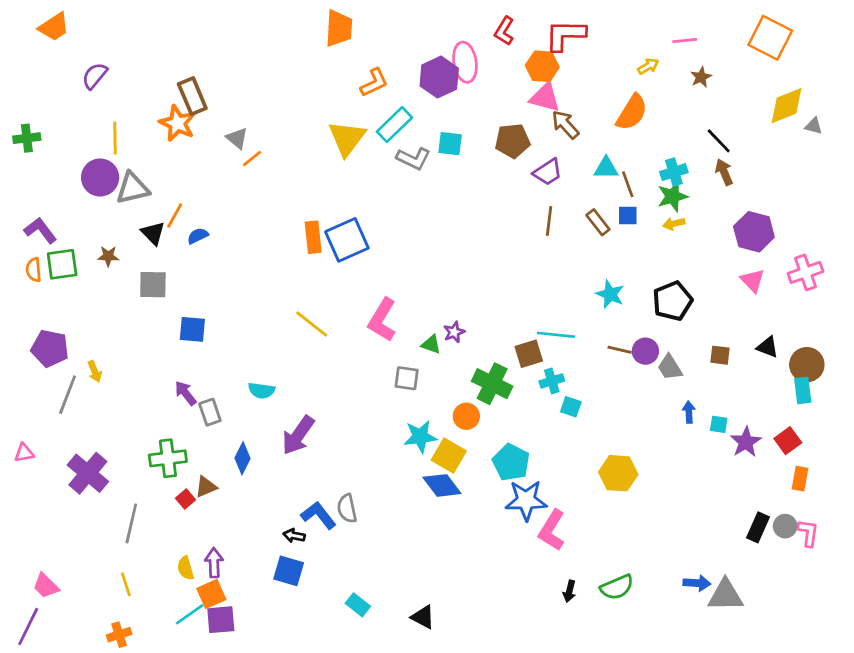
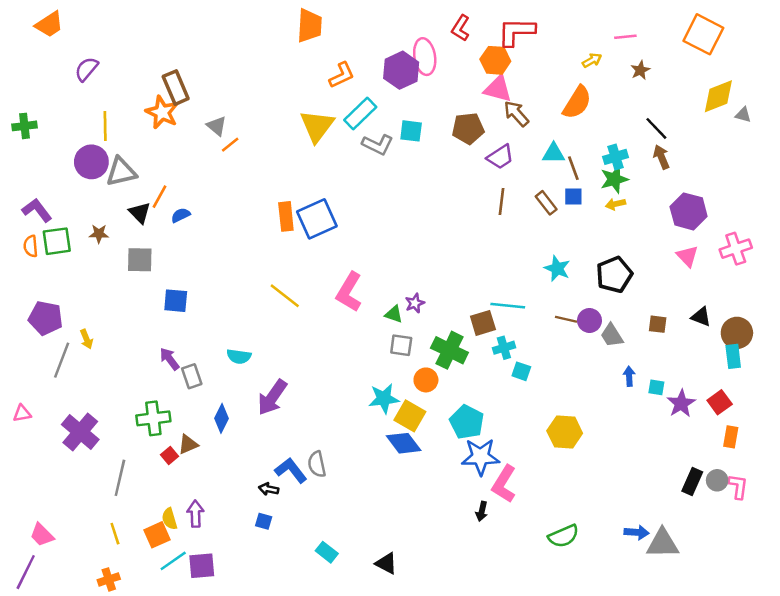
gray square: (407, 378) -> (401, 345), moved
blue square: (289, 571) -> (264, 521), size x0.6
black arrow: (569, 591) -> (482, 511), moved
orange square: (211, 594) -> (157, 535), moved

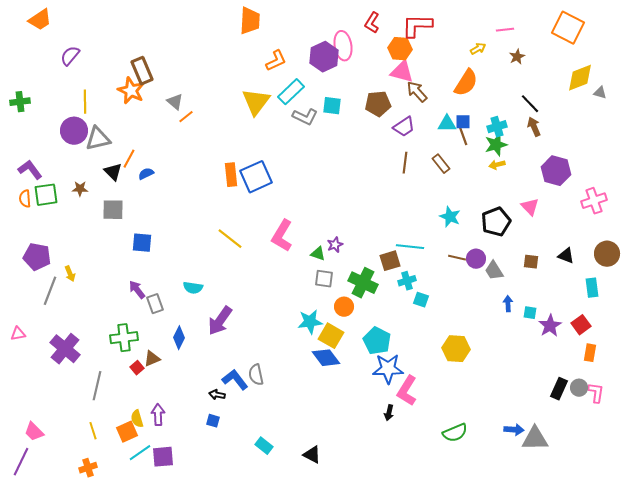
blue square: (573, 197) -> (463, 122), moved
pink triangle: (687, 256) -> (530, 207), moved
brown circle: (737, 333) -> (607, 254), moved

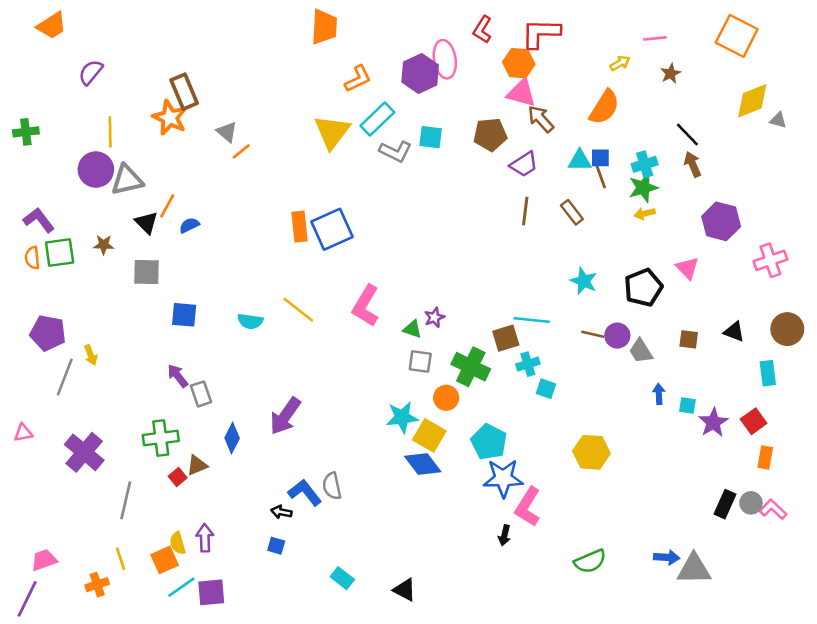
cyan semicircle: (193, 288) -> (250, 321), moved
pink L-shape: (596, 393) -> (773, 509), turned -55
pink trapezoid: (34, 432) -> (44, 560), turned 115
orange cross: (88, 468) -> (97, 585), moved

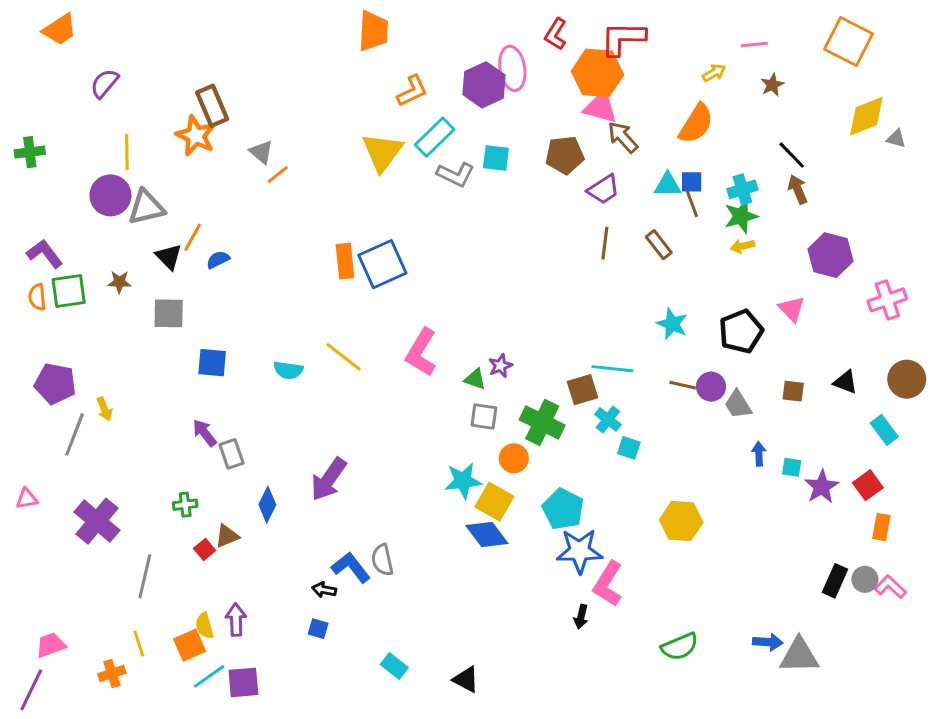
orange hexagon: (519, 63) -> (597, 73), size x1.4
cyan cross: (528, 364) -> (608, 419), turned -35
cyan rectangle: (768, 373) -> (884, 430), turned -30
green cross: (161, 438) -> (185, 505), size x0.6

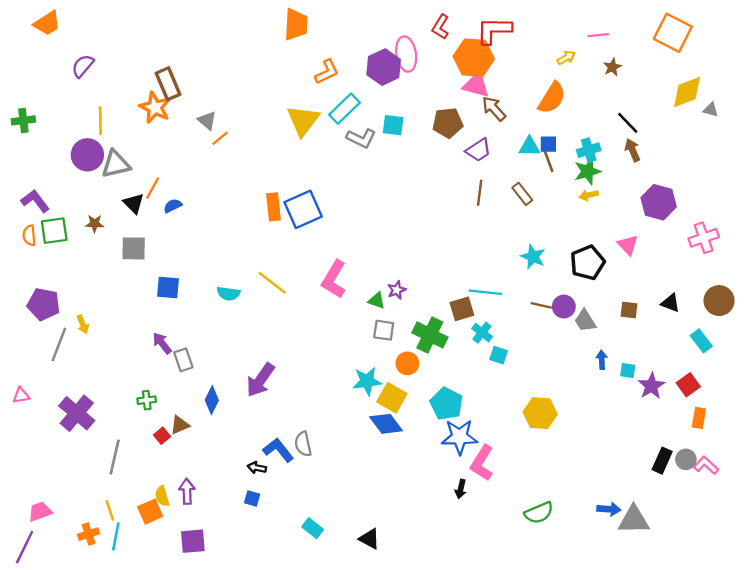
cyan line: (209, 676) -> (116, 536), moved, turned -44

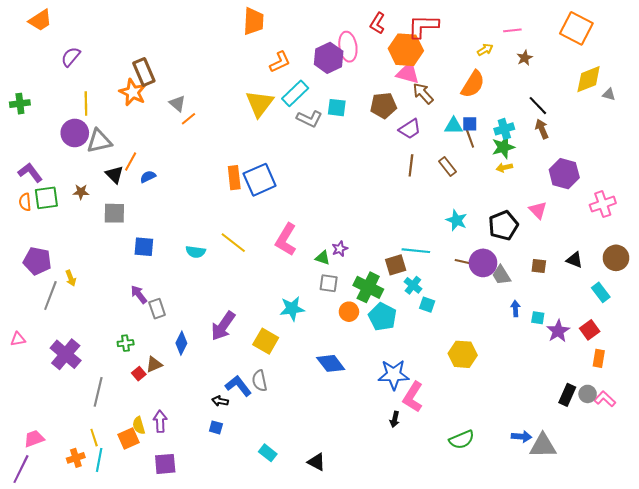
purple circle: (564, 307) -> (483, 263), size x1.4
cyan star: (367, 381) -> (292, 309), moved
yellow square: (392, 398) -> (266, 341), moved
cyan pentagon: (446, 404) -> (382, 317), moved

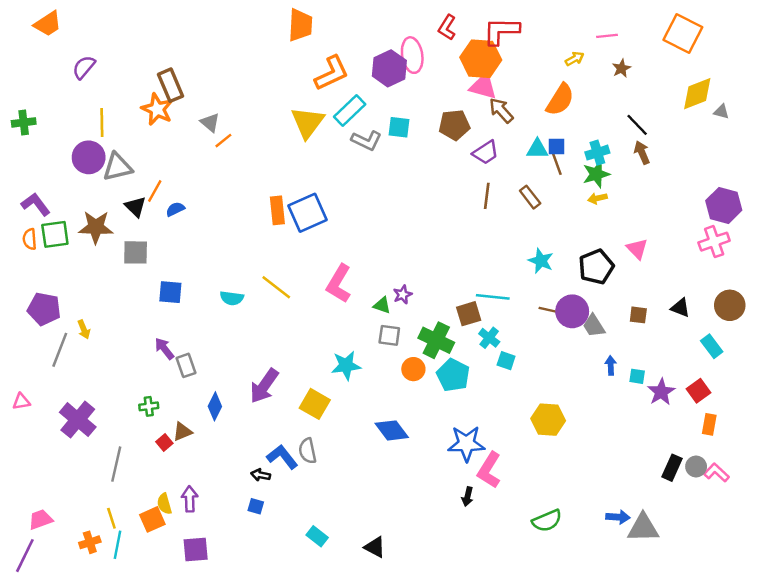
orange L-shape: (280, 62) -> (332, 73), size x1.4
purple hexagon: (564, 174) -> (724, 205), moved
brown star: (81, 192) -> (96, 227), size x1.8

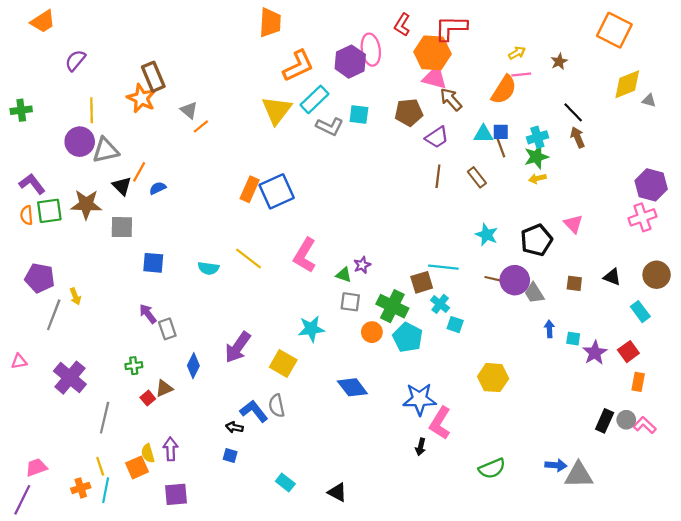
pink line: (607, 36) -> (521, 75), moved
orange rectangle: (277, 210) -> (250, 189), turned 30

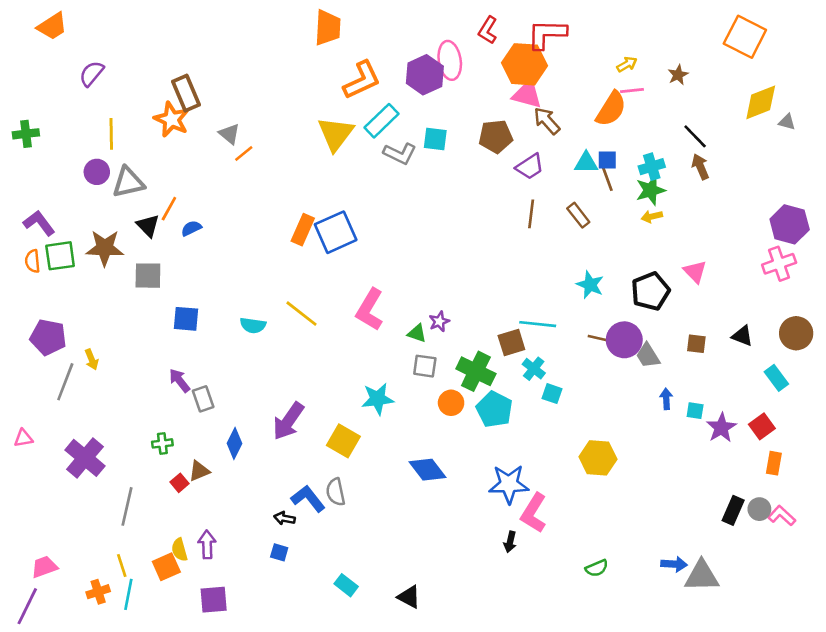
purple circle: (80, 142) -> (97, 172), size x0.7
green semicircle: (492, 468) -> (597, 568), size x0.7

